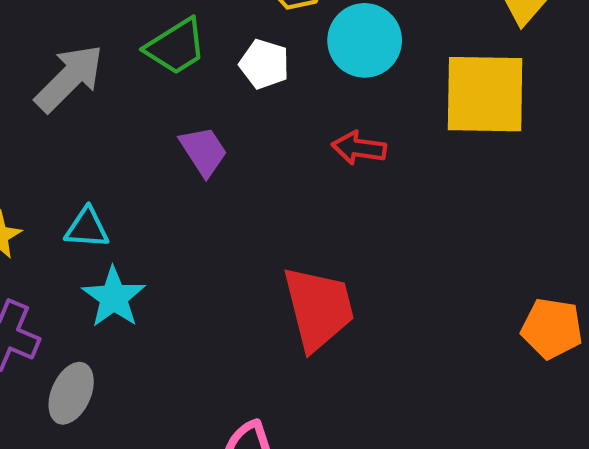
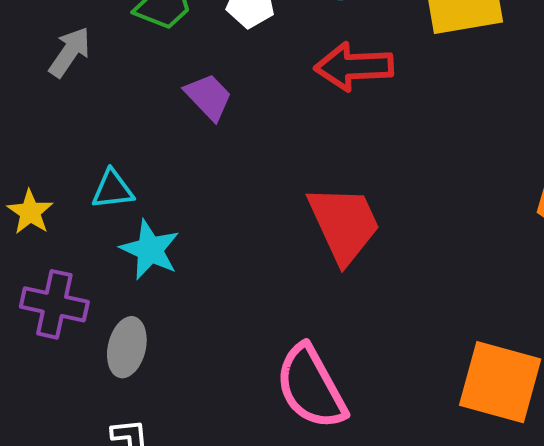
gray arrow: (69, 78) -> (70, 52), size x0.7
red arrow: (359, 148) -> (354, 67), size x1.5

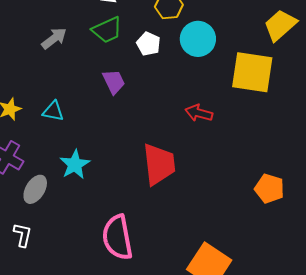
red arrow: (354, 67) -> (199, 113), moved, size x0.7
cyan star: (150, 250) -> (75, 164), moved

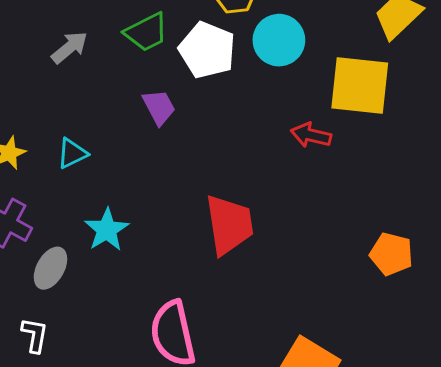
white pentagon: (148, 44) -> (207, 50), size x1.6
cyan triangle: (53, 111) -> (72, 153), turned -35
red arrow: (199, 113) -> (311, 135), moved

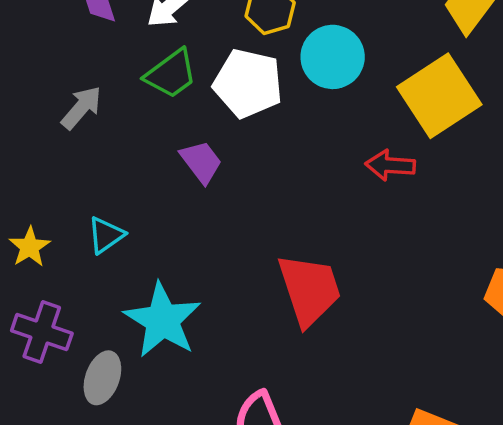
yellow square: (360, 86) -> (439, 96), turned -30
cyan star: (107, 230) -> (163, 320), size x1.4

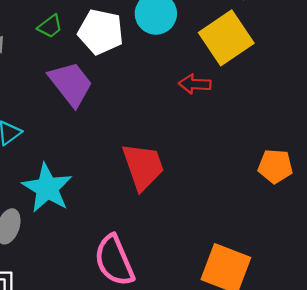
green trapezoid: (171, 74) -> (50, 26), size x0.7
purple trapezoid: (201, 162) -> (71, 84), size x1.6

